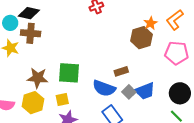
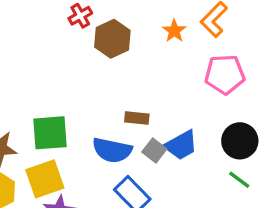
brown hexagon: (142, 38) -> (112, 39), moved
brown rectangle: (121, 71) -> (137, 118), turned 32
yellow square: (62, 100) -> (45, 179), size x1.6

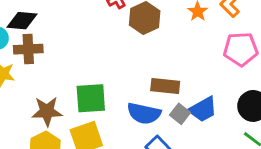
brown rectangle: (137, 118) -> (165, 86), size x1.4

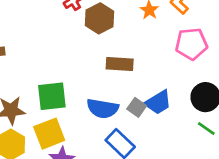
brown rectangle: (165, 86) -> (120, 64), moved

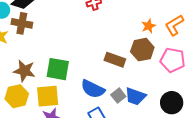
brown hexagon: (100, 18) -> (142, 50), moved
blue trapezoid: (158, 102) -> (135, 96), turned 35

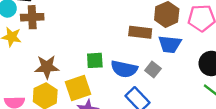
green square: (58, 69) -> (95, 60), moved, size x0.7
blue trapezoid: (135, 96) -> (170, 44), moved

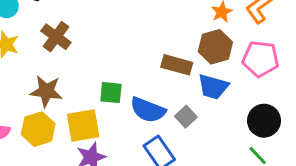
brown cross: (32, 17) -> (56, 37), moved, turned 30

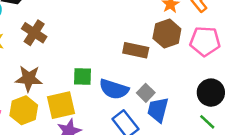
blue trapezoid: (213, 87) -> (158, 110), moved, turned 92

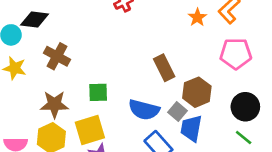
brown hexagon: (167, 34) -> (197, 92), moved
brown rectangle: (136, 50) -> (164, 68), turned 55
green square: (82, 77) -> (98, 92), moved

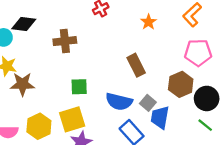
orange star: (197, 17) -> (148, 22), moved
brown cross: (57, 56) -> (65, 41), moved, turned -35
brown hexagon: (197, 92) -> (181, 84), moved
brown star: (54, 104) -> (22, 84), moved

